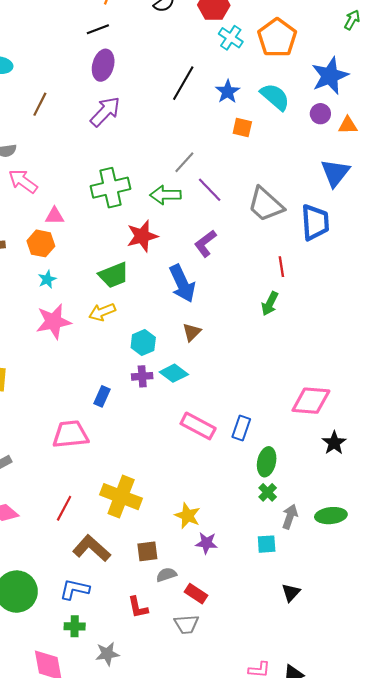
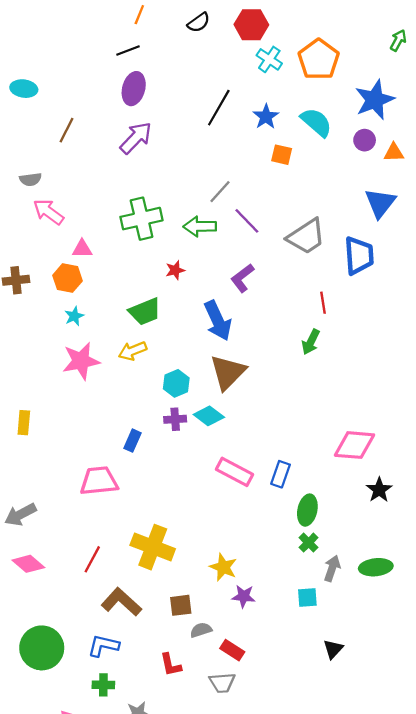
gray trapezoid: (266, 204) -> (306, 237), turned -75
red star: (142, 236) -> (175, 270), size x0.6
brown triangle: (192, 332) -> (228, 372), size x1.8

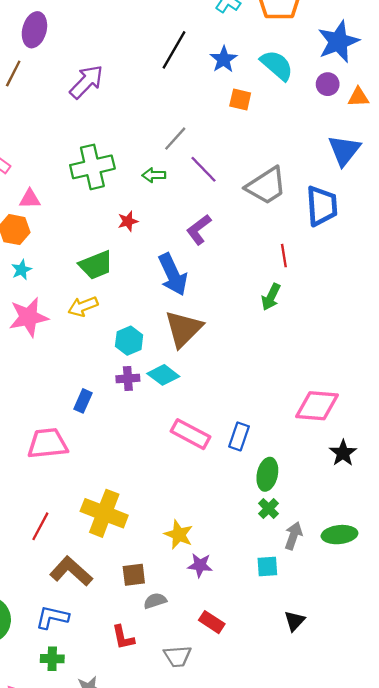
purple ellipse: (134, 89) -> (34, 30), moved
green arrow: (200, 226) -> (154, 175), size x0.7
red rectangle: (232, 650) -> (212, 622), moved

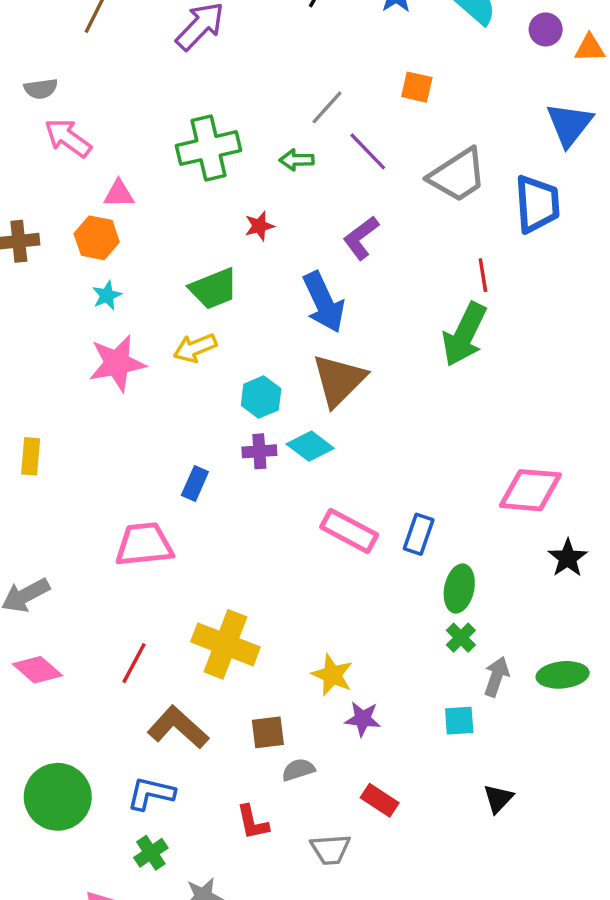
orange square: (240, 100) -> (417, 87), moved
green arrow: (271, 297) -> (464, 334), size x1.6
green cross: (52, 659) -> (151, 853), turned -35

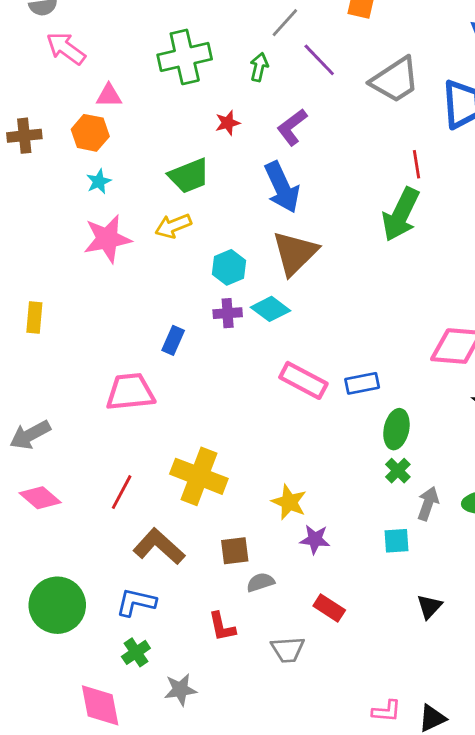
green arrow: (297, 160) -> (259, 67), turned 104
purple L-shape: (361, 238) -> (292, 127), moved
blue rectangle: (419, 534) -> (362, 383), turned 60

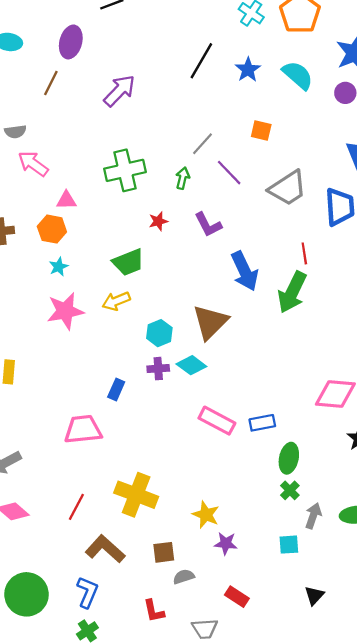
purple L-shape: (292, 127) -> (208, 225), turned -80
blue arrow: (282, 187) -> (245, 271), moved
blue L-shape: (136, 602) -> (87, 592), turned 100

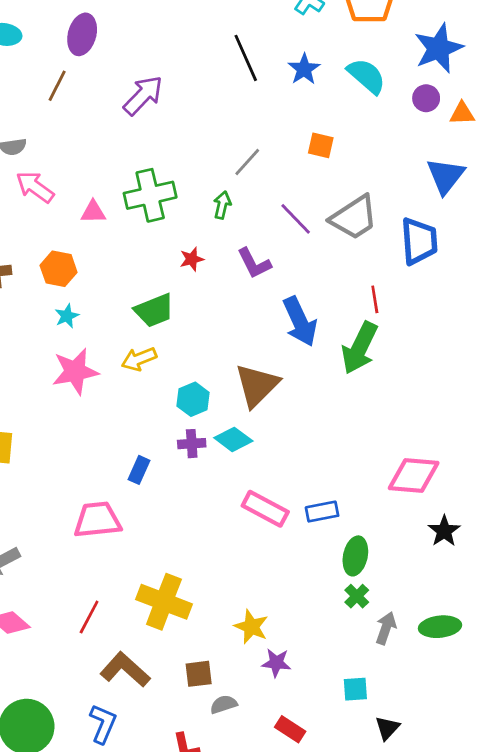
black line: (201, 61) -> (246, 58), turned -54
purple line: (229, 173) -> (296, 219), moved
pink triangle: (66, 200) -> (93, 212), moved
cyan square: (289, 545) -> (355, 689), moved

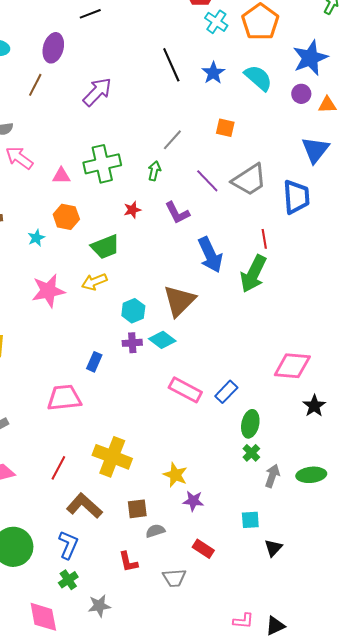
orange hexagon: (59, 269) -> (66, 217), moved
cyan star: (67, 316) -> (36, 238), moved
blue rectangle: (322, 512) -> (226, 392), turned -35

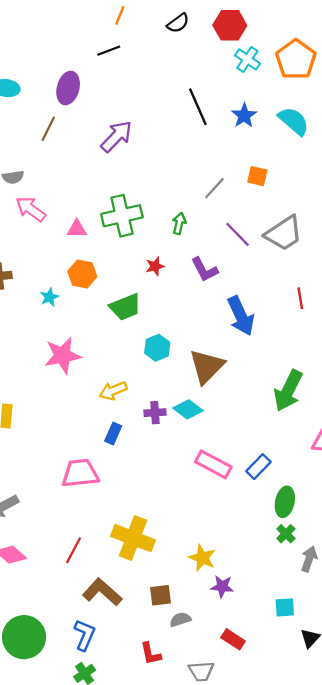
gray line: (172, 140) -> (214, 188), moved
green arrow: (253, 274) -> (288, 391), moved
yellow arrow: (94, 282) -> (113, 391), moved
cyan hexagon: (133, 311) -> (157, 348), moved

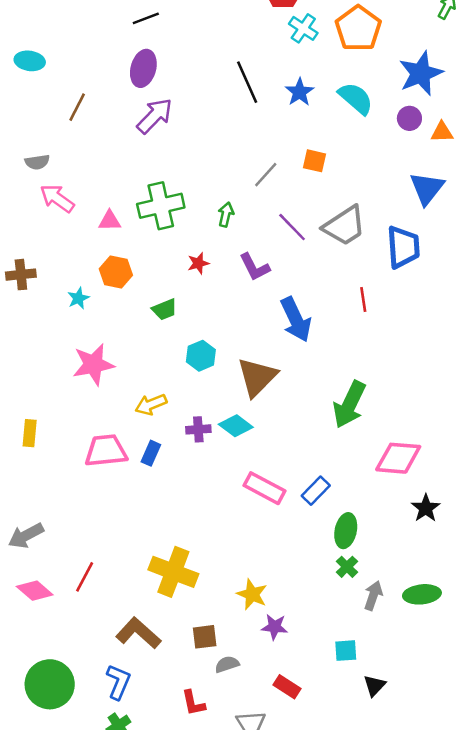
purple ellipse: (68, 88) -> (143, 68), moved
green trapezoid: (125, 307) -> (165, 309), size x0.7
pink trapezoid: (80, 473) -> (106, 451), moved
red line: (74, 550) -> (85, 577), moved

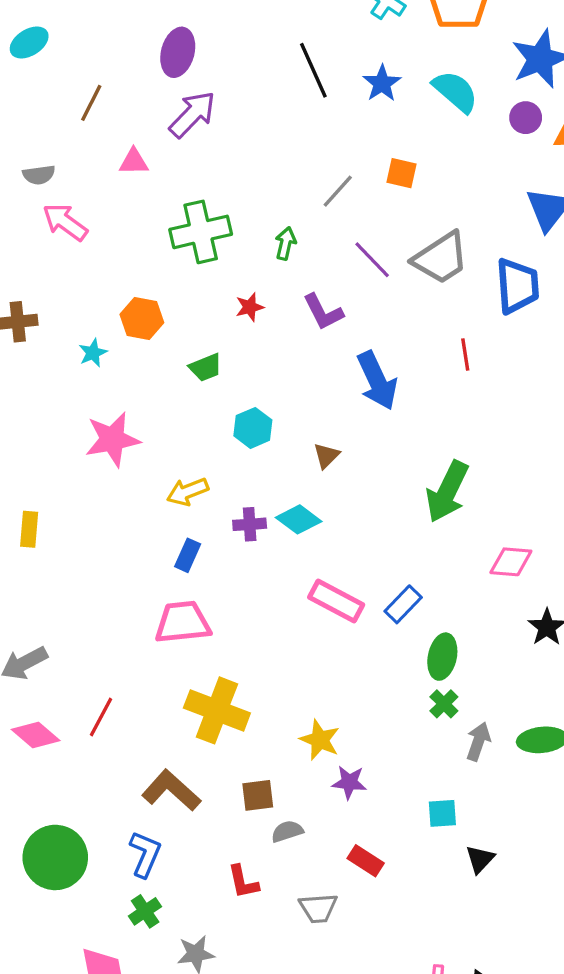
cyan ellipse: (30, 61) -> (29, 42), turned -40
pink triangle: (110, 221) -> (134, 162), moved
brown triangle: (257, 377) -> (326, 456), size x0.5
pink trapezoid: (106, 451) -> (183, 622), moved
pink diamond: (398, 458) -> (511, 562), size x0.7

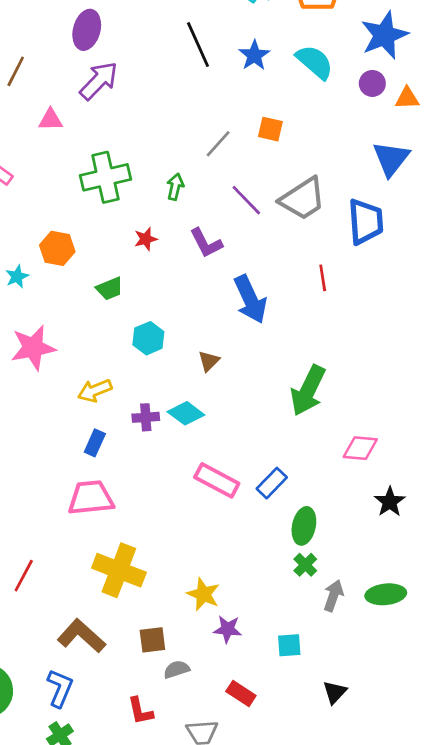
cyan square: (442, 813) -> (289, 645), moved

